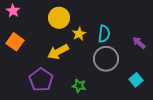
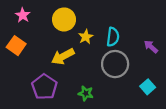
pink star: (13, 11) -> (23, 15), moved

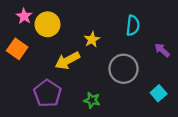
yellow circle: (64, 19) -> (47, 24), moved
cyan semicircle: (113, 37) -> (133, 25), moved

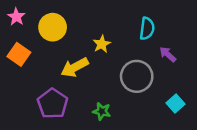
pink star: (24, 16) -> (16, 17), moved
purple arrow: (162, 50) -> (168, 54), moved

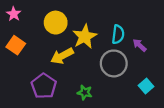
yellow circle: (53, 27) -> (56, 23), moved
cyan semicircle: (147, 28) -> (118, 34), moved
yellow star: (102, 44) -> (85, 37), size x1.6

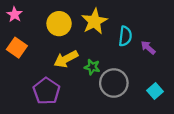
yellow star: (85, 37) -> (94, 21), moved
gray circle: (114, 63) -> (114, 83), moved
green star: (85, 92) -> (92, 67), moved

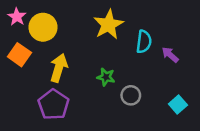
yellow circle: (59, 24) -> (43, 27), moved
yellow arrow: (66, 59) -> (59, 68), moved, turned 135
gray circle: (114, 83) -> (131, 95), size x0.6

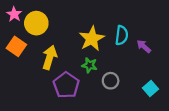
yellow star: (109, 25) -> (92, 39), moved
purple pentagon: (53, 105) -> (66, 85), moved

